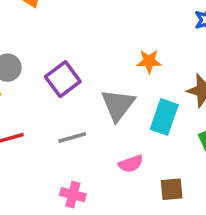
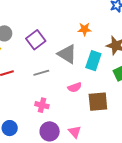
gray triangle: (118, 105) -> (67, 54), turned -35
brown square: (172, 189) -> (98, 102), size x1.5

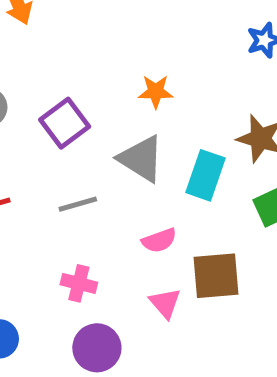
orange star: (85, 29) -> (156, 92), moved
pink triangle: (75, 132) -> (165, 303), moved

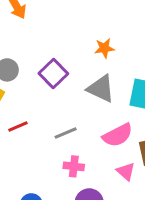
gray line: (78, 204) -> (66, 133), moved
pink semicircle: (159, 240) -> (118, 135), size x1.5

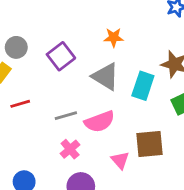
pink semicircle: (118, 135) -> (100, 122), moved
pink cross: (74, 166) -> (70, 149), turned 36

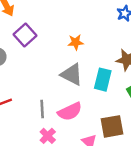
purple square: (61, 56) -> (25, 35), moved
gray line: (66, 116) -> (42, 109), turned -72

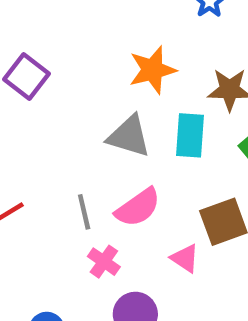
orange star: (76, 42) -> (152, 70), moved, size x1.5

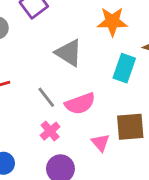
gray triangle: (129, 136) -> (69, 53), moved
gray line: (84, 212) -> (46, 97), turned -40

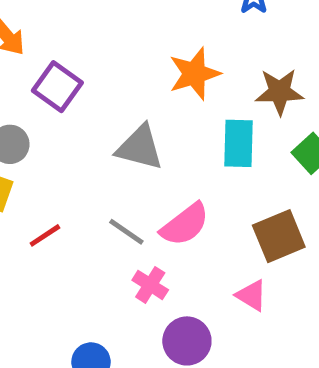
pink triangle: (100, 143) -> (251, 295), moved

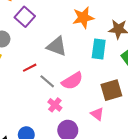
red line: (45, 235) -> (30, 68), moved

